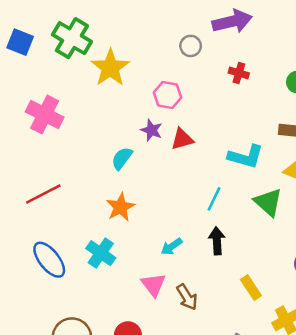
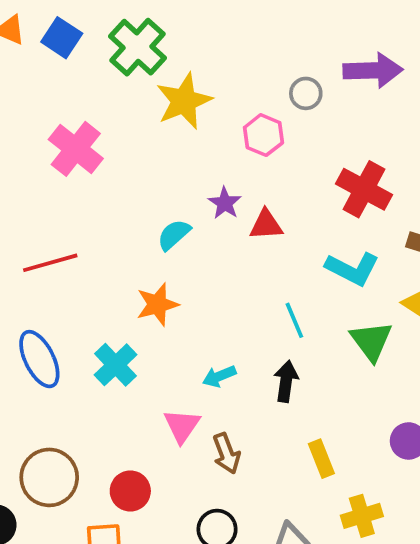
red cross: (239, 73) -> (364, 189), moved, size x1.8
pink hexagon: (167, 95) -> (263, 135), moved
cyan line: (214, 199) -> (294, 320), turned -60

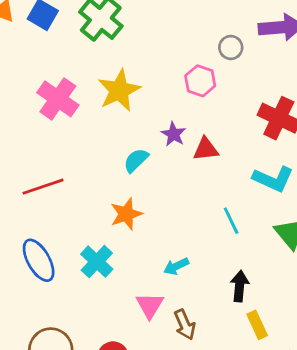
yellow star: (184, 101) -> (119, 90), moved
black arrow: (286, 381) -> (240, 286), moved

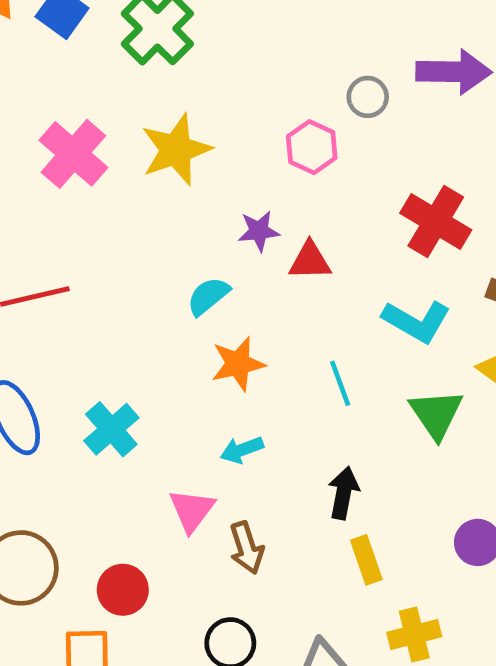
purple star: (173, 134) -> (259, 231), turned 30
cyan semicircle: (136, 160) -> (208, 296), moved
orange star: (126, 214) -> (238, 364), moved

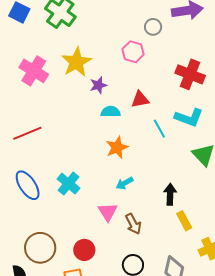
purple star: (259, 231) -> (98, 85), moved
cyan semicircle: (208, 296) -> (111, 112), moved, turned 48
cyan line: (340, 383) -> (159, 129), moved

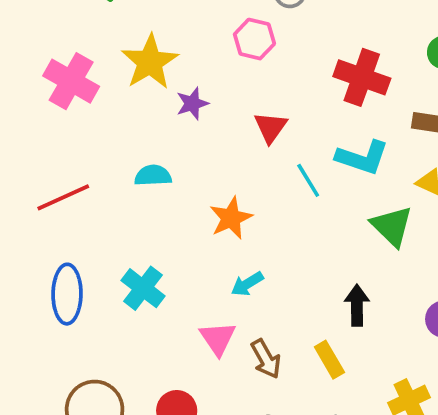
red triangle: (140, 99) -> (271, 127), turned -42
cyan semicircle: (111, 112) -> (153, 176), moved
blue ellipse: (28, 185) -> (67, 294), turned 36
black arrow: (170, 194) -> (357, 305), moved
yellow rectangle: (184, 221) -> (329, 360), moved

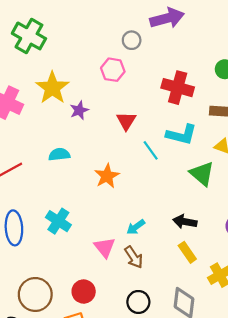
cyan arrow: (247, 284) -> (136, 227), moved
black arrow: (357, 305) -> (185, 222), turned -75
yellow rectangle: (329, 360) -> (187, 252), moved

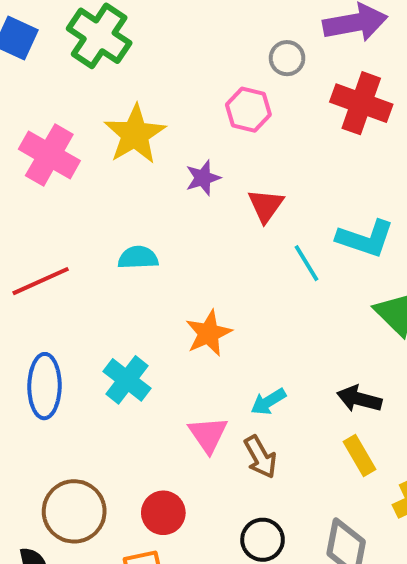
red cross: (178, 88) -> (361, 103), moved
purple star: (79, 110) -> (203, 178), moved
orange star: (107, 176) -> (209, 333), moved

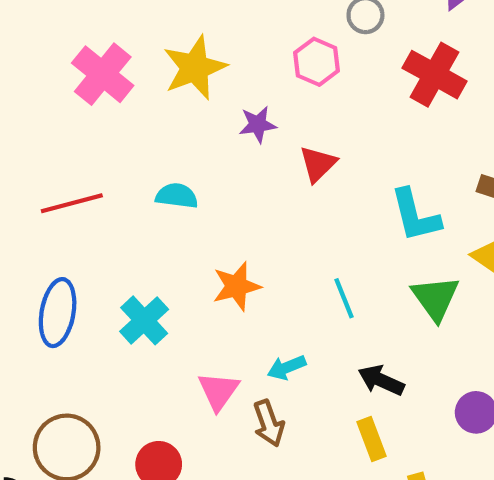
cyan L-shape: (365, 238) -> (415, 215), turned 48
cyan line: (307, 263) -> (344, 298), moved

